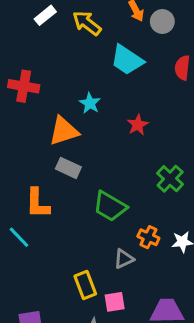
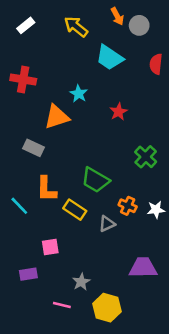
white rectangle: (45, 15) -> (26, 25), moved
gray rectangle: (68, 168) -> (33, 148), moved
orange L-shape: (38, 203) -> (46, 189), moved
yellow rectangle: (85, 285) -> (75, 210), moved, turned -35
pink square: (115, 302) -> (50, 247), moved

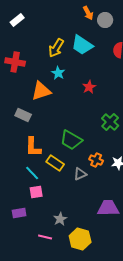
yellow arrow: (76, 27) -> (56, 48), moved, turned -96
cyan line: (19, 206) -> (32, 173), moved

